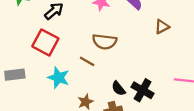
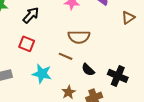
red square: (45, 42) -> (27, 44), size x0.7
black semicircle: (118, 88) -> (88, 70), moved

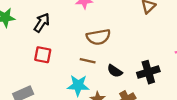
cyan star: (42, 74) -> (78, 85), moved
black cross: (118, 76) -> (148, 72), turned -30

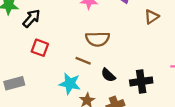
black arrow: (42, 23) -> (32, 18), moved

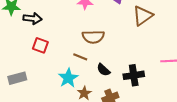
brown triangle: (152, 17) -> (143, 16), size x1.5
black arrow: (32, 18) -> (32, 18), turned 54
cyan star: (70, 84) -> (68, 78), turned 30

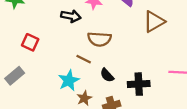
black arrow: (32, 18) -> (71, 16), moved
red square: (40, 45) -> (30, 42), moved
gray rectangle: (17, 78) -> (15, 76), turned -30

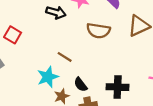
brown semicircle: (99, 39) -> (98, 31), moved
black semicircle: (107, 75) -> (81, 84), moved

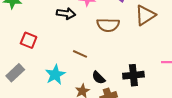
cyan star: (48, 77) -> (55, 75), moved

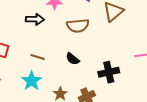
brown line: (80, 54) -> (38, 57), moved
black semicircle: (99, 78) -> (73, 59), moved

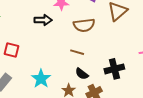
brown line: (38, 57) -> (77, 52), moved
black semicircle: (73, 59) -> (82, 74), moved

